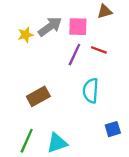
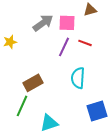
yellow star: (26, 35) -> (10, 42), moved
blue square: (113, 129) -> (97, 111), size x1.5
green line: (27, 141) -> (22, 106), moved

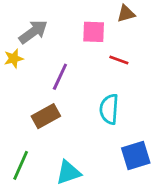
gray arrow: (43, 23) -> (33, 32), moved
purple line: (64, 47) -> (60, 77), moved
green line: (22, 106) -> (21, 165), moved

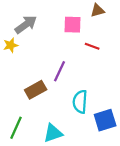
purple line: (60, 77) -> (59, 71), moved
cyan semicircle: (109, 109) -> (80, 102), moved

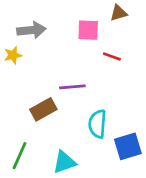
gray arrow: (26, 25) -> (31, 30), turned 30
purple line: (59, 71) -> (72, 87), turned 60

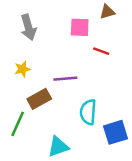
gray arrow: (31, 30) -> (28, 27), turned 80
yellow star: (13, 55) -> (22, 69), moved
green line: (20, 156) -> (18, 124), moved

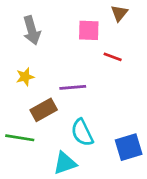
brown triangle: (107, 12) -> (119, 13), turned -35
cyan semicircle: (88, 112) -> (82, 133), moved, turned -30
green line: (18, 124) -> (20, 138), turned 75

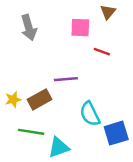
yellow star: (25, 77) -> (13, 99), moved
cyan semicircle: (82, 133) -> (90, 114), moved
green line: (20, 138) -> (31, 132), moved

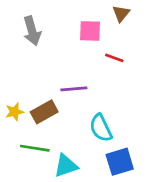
blue square: (116, 133) -> (120, 162), moved

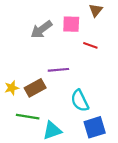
gray arrow: (32, 31) -> (41, 29), moved, turned 70

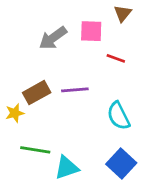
brown rectangle: (35, 88) -> (37, 93), moved
cyan semicircle: (80, 101) -> (119, 116), moved
blue square: (95, 127) -> (121, 164), turned -30

